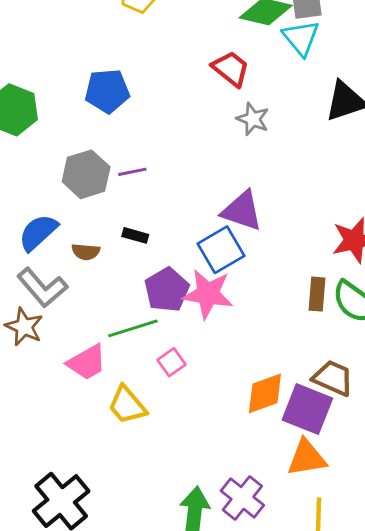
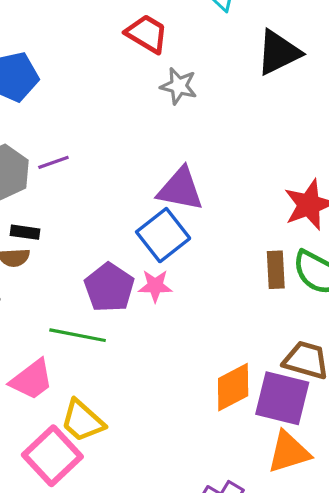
black rectangle: (135, 235) -> (25, 232), moved
pink star: (208, 294) -> (155, 286), size x0.6
green line: (133, 328) -> (78, 335), turned 36
pink square: (172, 362) -> (52, 456), moved, size x1.8

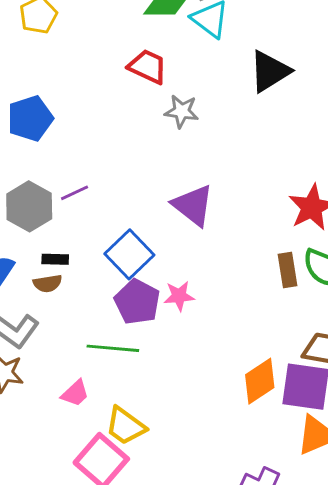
purple triangle: (180, 189) -> (193, 205), turned 33
blue square: (163, 235) -> (129, 254), moved
pink trapezoid: (32, 380) -> (75, 393), size x0.7

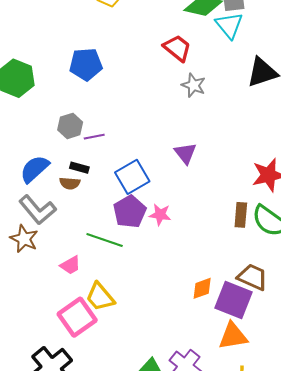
purple line: (75, 193) -> (94, 137), moved
purple triangle: (193, 205) -> (185, 153), size x0.7
gray hexagon: (29, 206) -> (70, 126), size x0.7
orange diamond: (260, 381) -> (202, 288), size x0.7

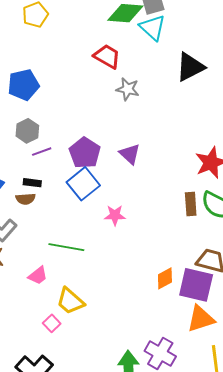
gray hexagon: (70, 126) -> (27, 131), moved
purple pentagon: (130, 212) -> (85, 153), moved
pink square: (77, 317) -> (52, 323), size x0.5

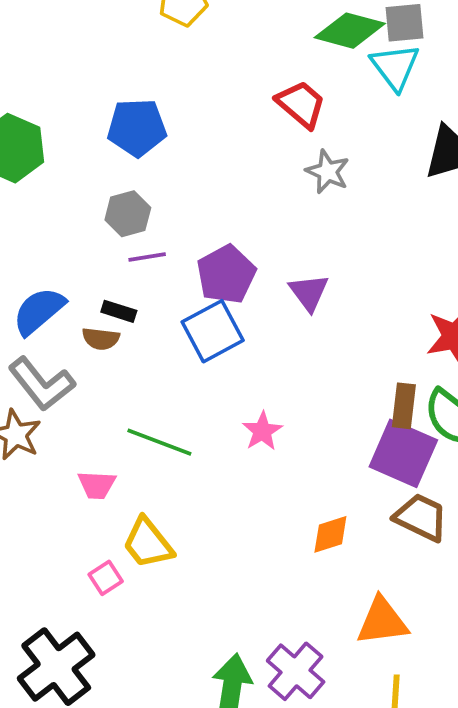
pink star: (115, 215) -> (262, 431), moved, turned 30
pink trapezoid: (38, 276) -> (97, 485), turned 30
purple square: (196, 285) -> (403, 453), moved

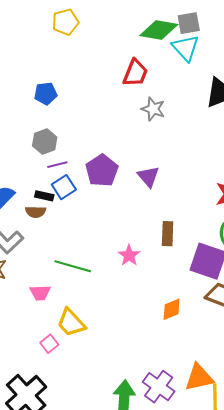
red trapezoid: (301, 104) -> (135, 73), turned 76
blue pentagon: (137, 128) -> (46, 93), size x0.7
blue square: (213, 331) -> (64, 187), moved, size x0.7
brown rectangle: (404, 406) -> (168, 234), moved
orange triangle: (382, 621) -> (199, 378), moved

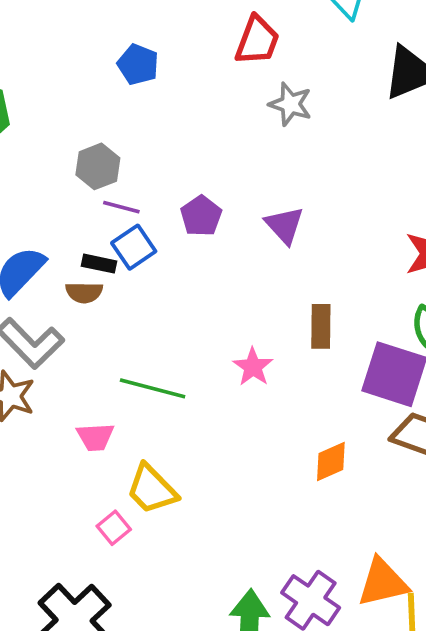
blue pentagon: (46, 93) -> (138, 64), moved, turned 30
purple line: (57, 165) -> (121, 207), turned 30
purple pentagon: (102, 170) -> (201, 216), size x0.7

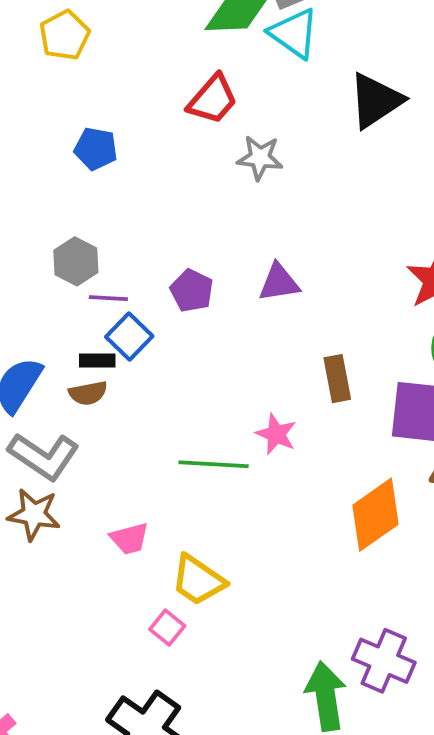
red trapezoid: (257, 40) -> (213, 99), turned 32
purple triangle: (284, 225) -> (279, 283), turned -45
green line: (153, 388) -> (214, 464), moved
orange diamond: (331, 462) -> (375, 515), size x1.6

